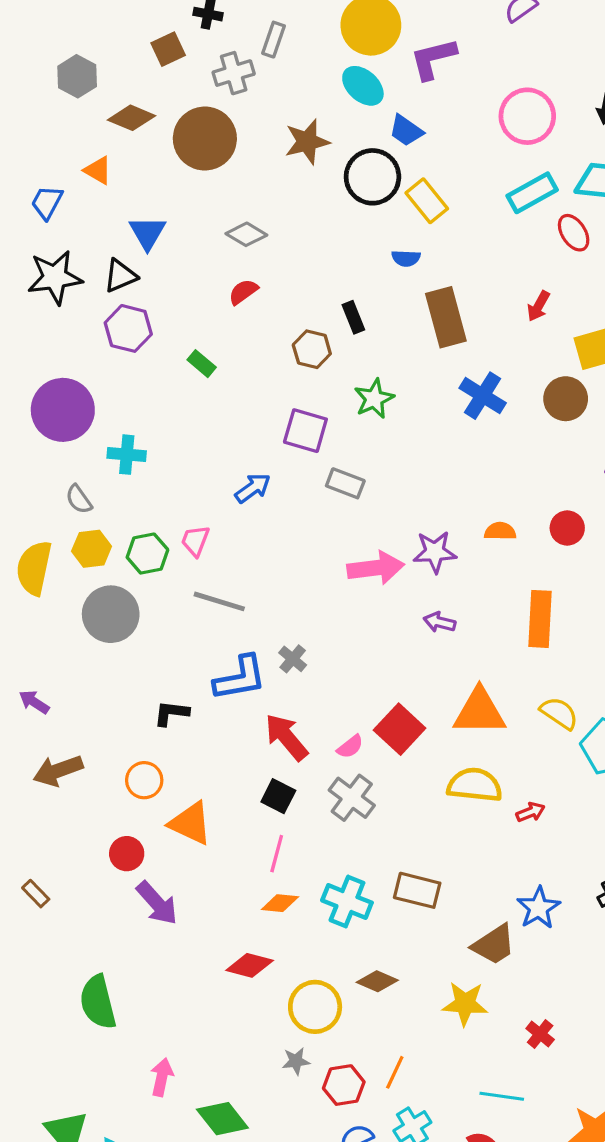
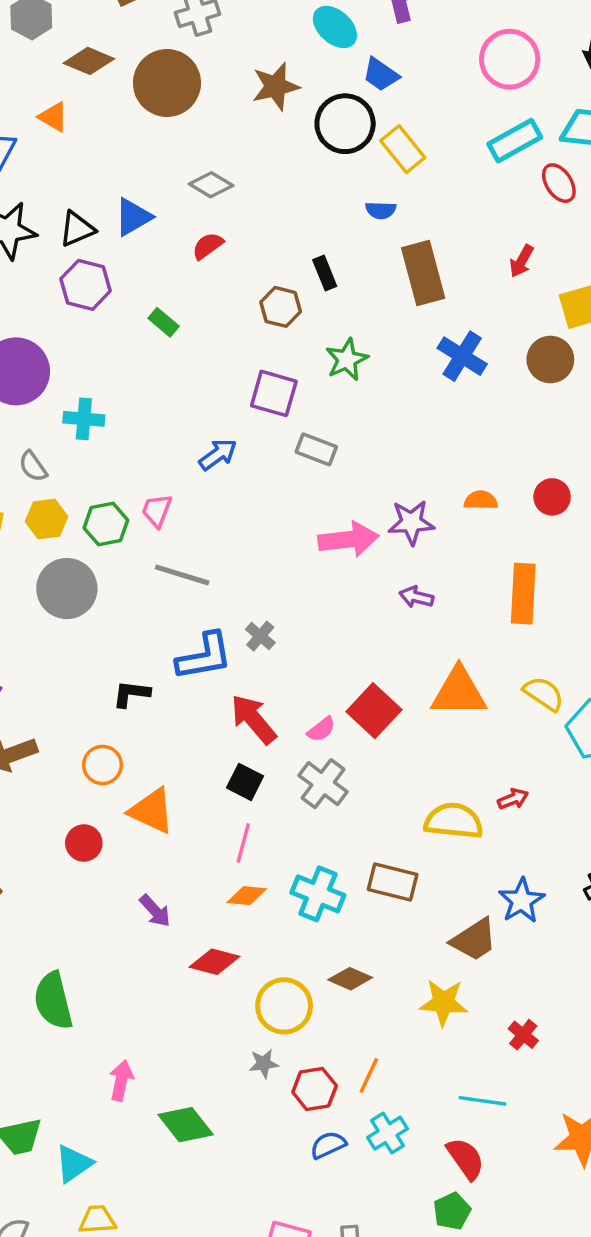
blue triangle: (147, 233) -> (133, 217), moved, turned 30
yellow semicircle: (475, 785) -> (454, 821), moved
purple arrow: (157, 903) -> (155, 911), moved, size x0.7

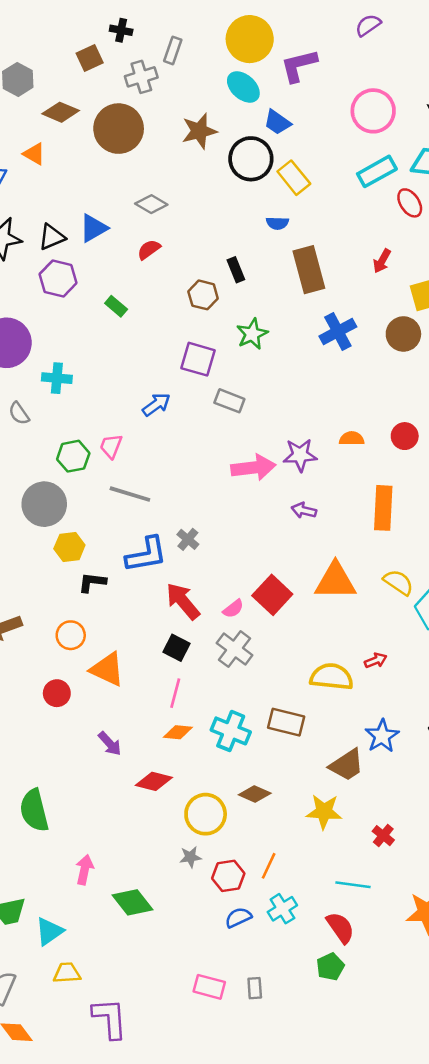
blue cross: (462, 356) -> (338, 331), turned 30
yellow hexagon: (47, 519) -> (69, 547), moved

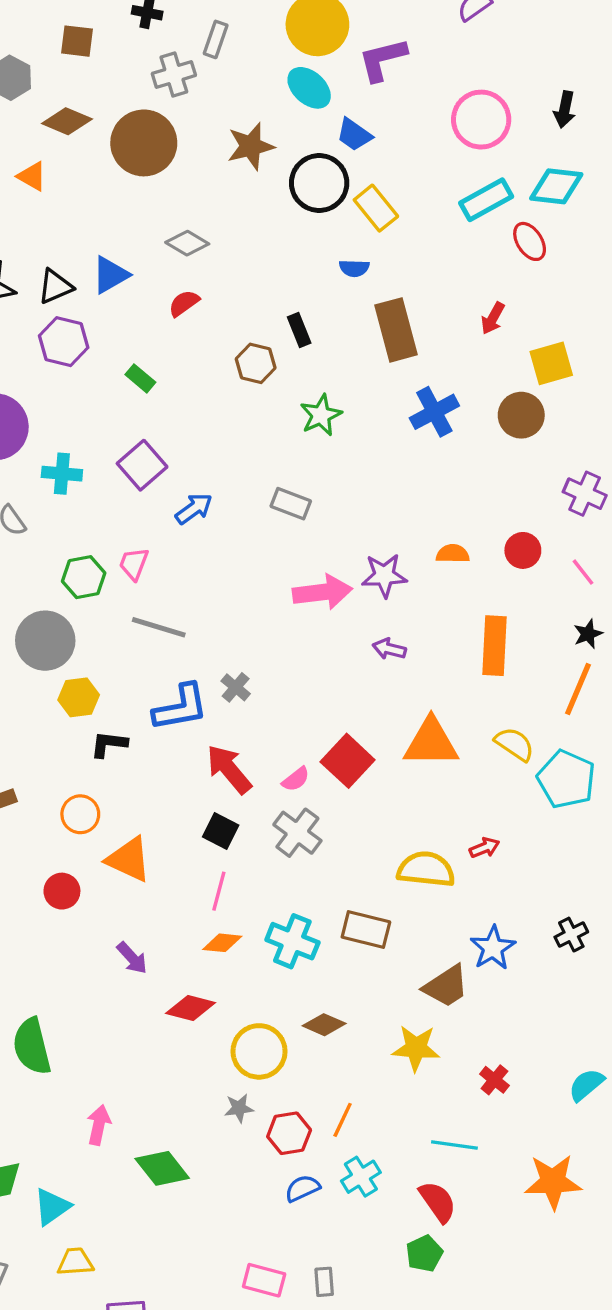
brown square: (90, 58) -> (77, 41), moved, turned 32
purple square: (198, 359) -> (142, 465), moved, turned 33

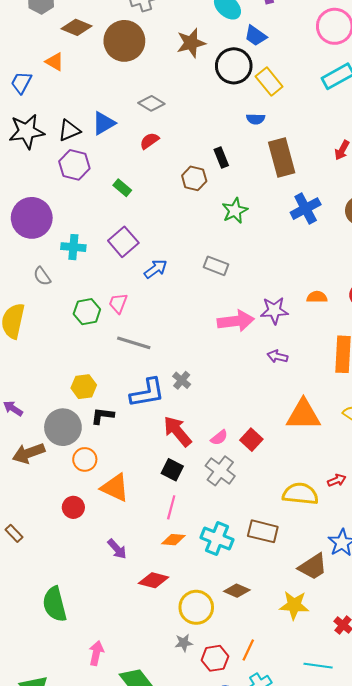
gray circle: (45, 641) -> (63, 427), moved
red square: (348, 761) -> (251, 440), moved, size x0.7

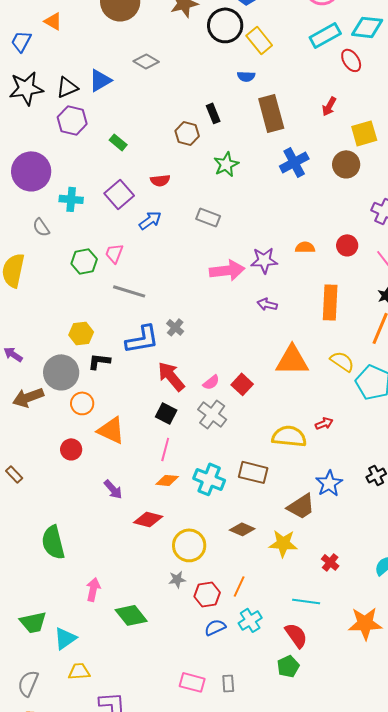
red semicircle: (149, 141) -> (160, 180), moved, turned -150
brown diamond: (237, 591) -> (242, 529), moved

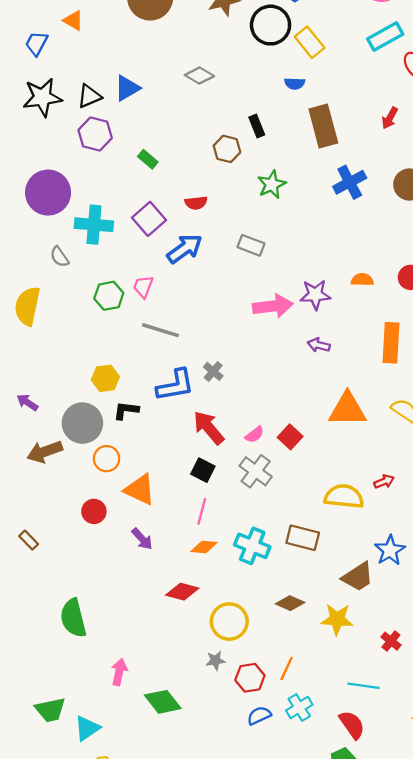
gray diamond: (146, 61) -> (199, 76), moved
cyan cross: (71, 199) -> (94, 225), size x1.4
blue arrow: (150, 220) -> (185, 249), size x1.4
purple arrow: (113, 489) -> (142, 539), moved

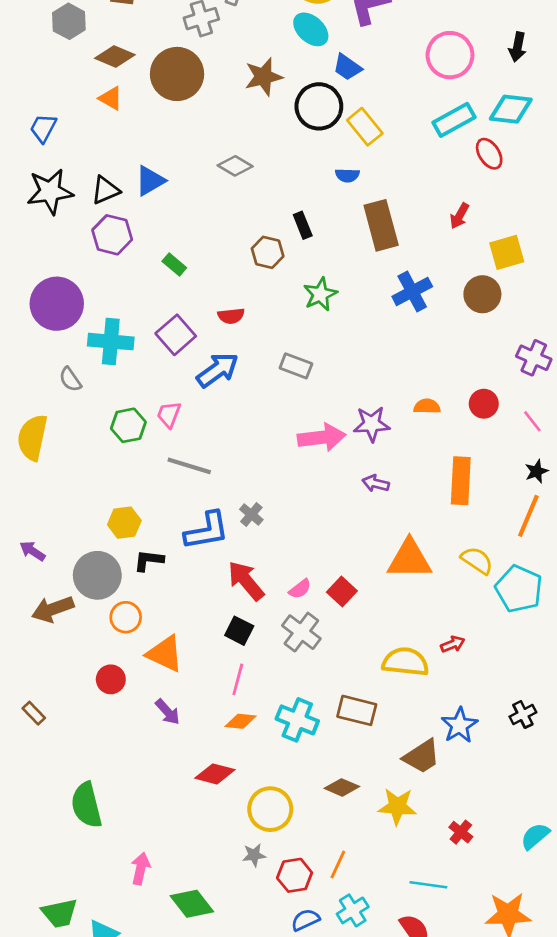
orange triangle: (73, 20) -> (111, 98), moved

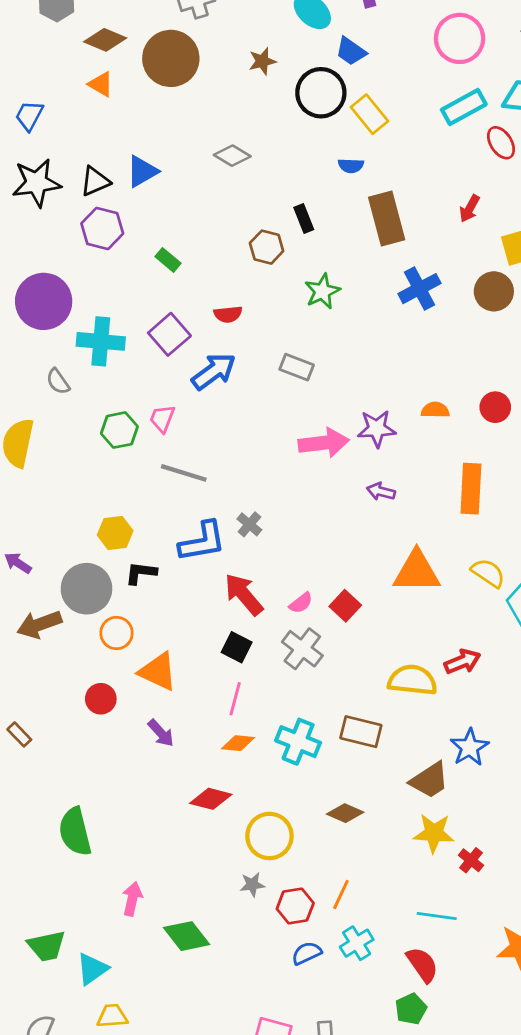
brown star: (264, 77) -> (262, 61), size x0.7
red arrow: (453, 644) -> (462, 662), size x1.4
yellow star: (397, 806) -> (434, 833), moved

